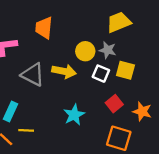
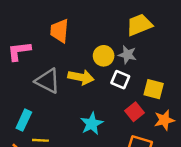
yellow square: (125, 70) -> (154, 89), moved
orange star: (142, 111) -> (164, 120), turned -30

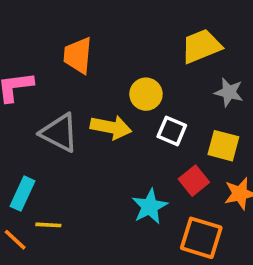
gray star: (127, 55) -> (229, 92), moved
cyan star: (92, 124) -> (150, 207), moved

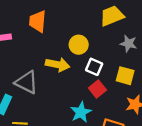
gray triangle: (59, 133) -> (27, 82), moved
red square: (194, 181) -> (97, 89), moved

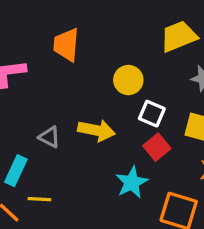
yellow arrow: (58, 65) -> (96, 130), moved
gray triangle: (27, 82) -> (49, 137), size x0.6

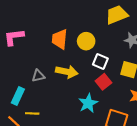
orange trapezoid: (66, 45) -> (60, 39), moved
gray triangle: (49, 137) -> (38, 76), turned -40

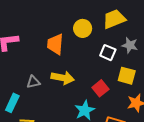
yellow circle: (86, 41) -> (83, 28), moved
white square: (100, 61) -> (108, 53), moved

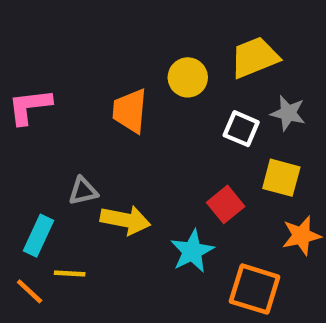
yellow arrow: (63, 78) -> (125, 220), moved

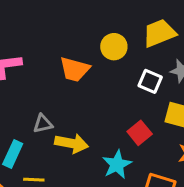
orange trapezoid: (130, 111) -> (75, 69), turned -80

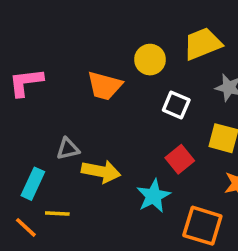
white square: (150, 81) -> (176, 105), moved

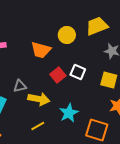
white square: (176, 105) -> (78, 72), moved
red square: (180, 159) -> (58, 75), moved
yellow line: (57, 213) -> (38, 126), moved, turned -32

